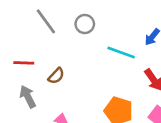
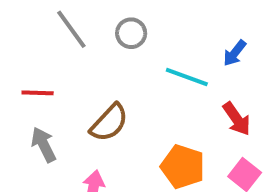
brown semicircle: (56, 76) -> (109, 123), moved, size x1.5

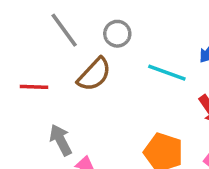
brown semicircle: (109, 123) -> (94, 74), moved
gray arrow: (44, 145) -> (61, 140), moved

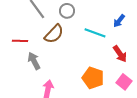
gray arrow: (61, 140) -> (34, 61), moved

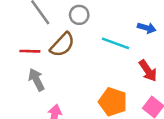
blue arrow: (119, 21) -> (147, 28), turned -112
red line: (20, 41) -> (30, 51), moved

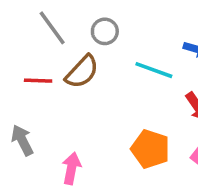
gray arrow: (36, 80) -> (22, 140), moved

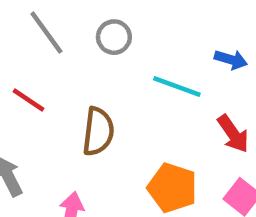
brown semicircle: (82, 72) -> (98, 132), moved, turned -36
red line: (38, 81) -> (28, 100), turned 32

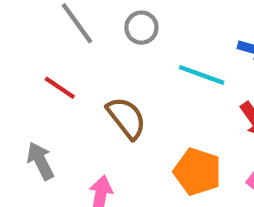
brown semicircle: (98, 132) -> (126, 118), turned -45

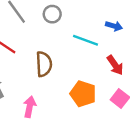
brown semicircle: (126, 118) -> (44, 64), turned 35

